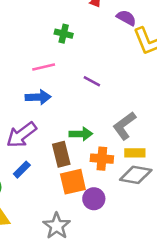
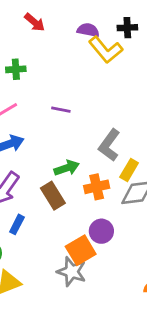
purple semicircle: (126, 18) -> (88, 30), moved
yellow rectangle: (135, 153) -> (129, 170), turned -42
orange square: (73, 182) -> (81, 250), moved

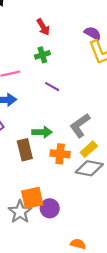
red arrow: (35, 22) -> (43, 27), moved
green cross: (16, 69) -> (42, 55), moved, turned -32
purple circle: (101, 231) -> (50, 208), moved

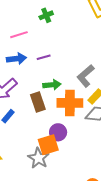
purple line: (52, 87) -> (44, 57), moved, turned -40
orange cross: (60, 154) -> (70, 103), size x1.4
purple circle: (50, 208) -> (58, 132), moved

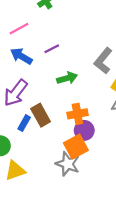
blue arrow: (16, 59) -> (21, 56), turned -132
brown rectangle: (38, 102) -> (41, 115), moved
orange cross: (70, 103) -> (77, 114), moved, size x0.7

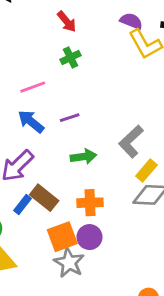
brown rectangle: (41, 115) -> (44, 198), turned -30
purple circle: (84, 130) -> (90, 237), moved
orange square: (76, 147) -> (62, 237), moved

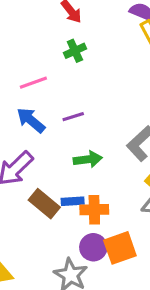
blue rectangle: (23, 205) -> (73, 201), moved, turned 48
orange square: (62, 237) -> (120, 248), moved

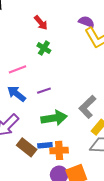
green cross: (75, 51) -> (44, 48), turned -32
green arrow: (88, 159) -> (54, 118), size x1.4

